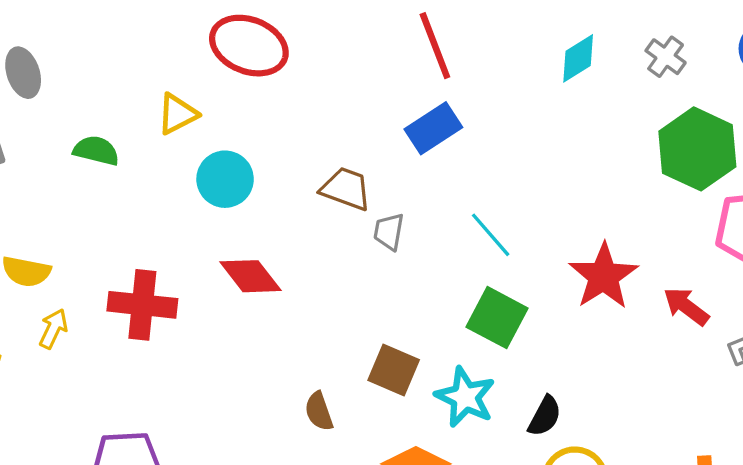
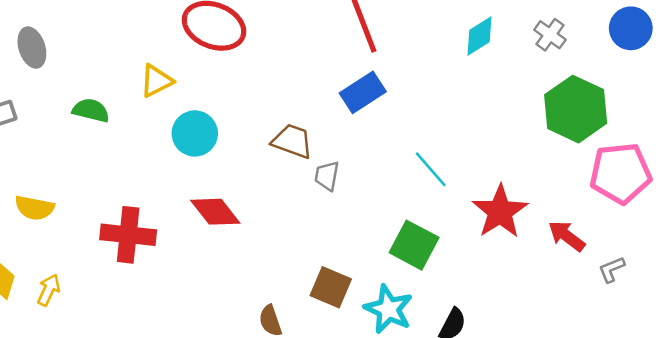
cyan line: (491, 235) -> (431, 169), moved
yellow arrow: (53, 329) -> (49, 290), moved

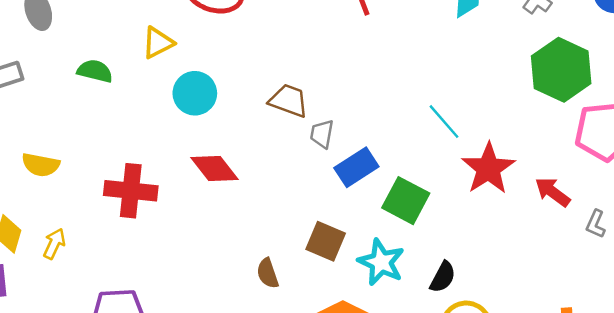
blue rectangle: (363, 92) -> (356, 167), moved
cyan line: (431, 169) -> (444, 122), moved
gray L-shape: (612, 269) -> (596, 224), turned -44

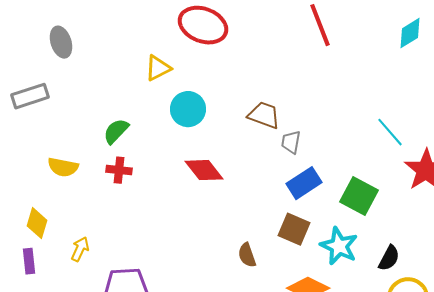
green semicircle: (95, 71) -> (116, 131), moved, turned -60
blue rectangle: (356, 167) -> (304, 183), moved
red cross: (131, 191) -> (119, 170), moved, size x0.6
yellow arrow: (54, 244) -> (80, 249), moved

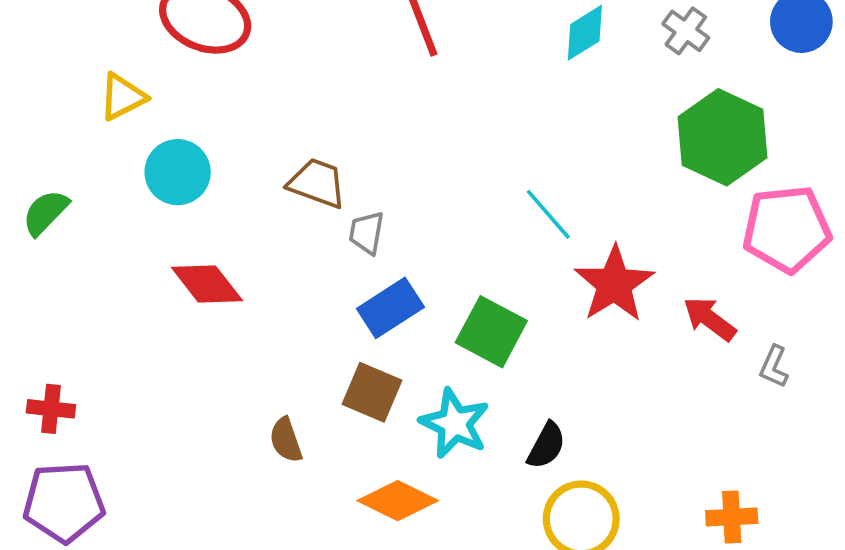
red cross: (119, 170) -> (51, 409), moved

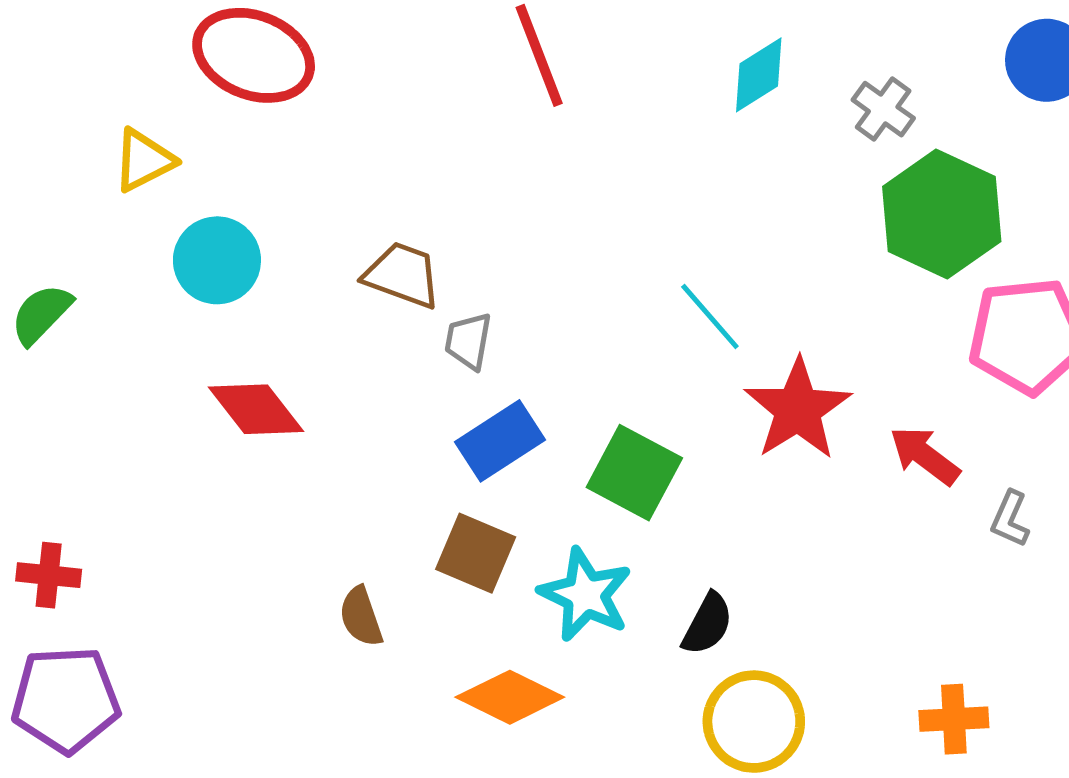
gray cross: (686, 31) -> (883, 109), moved

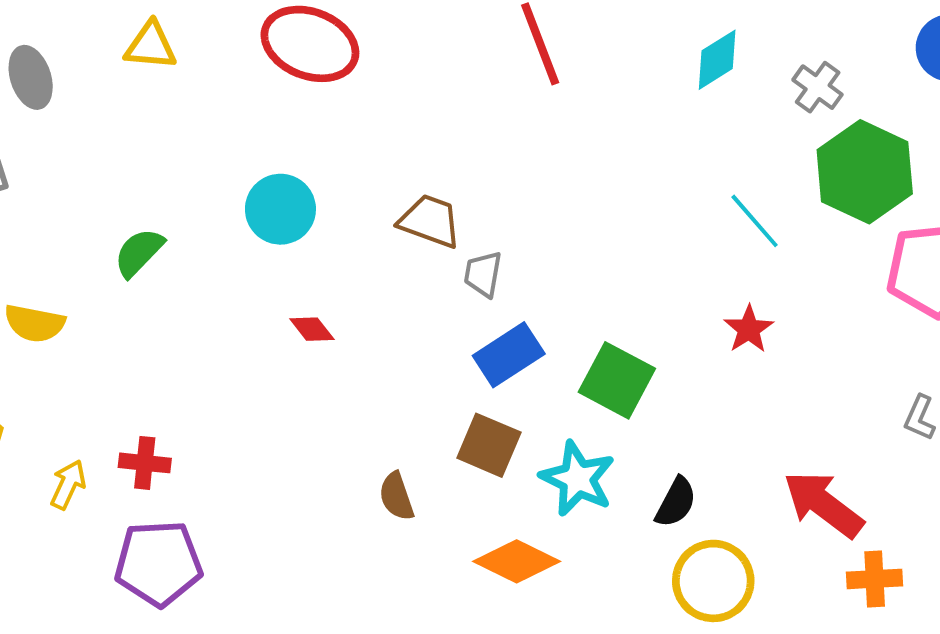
yellow triangle: (144, 160) -> (151, 46), moved, turned 32
cyan line: (710, 316) -> (755, 221), moved
red diamond: (256, 409) -> (312, 329), size x0.6
red star: (798, 409) -> (749, 329), size x0.6
red arrow: (925, 456) -> (823, 504), moved, size x1.4

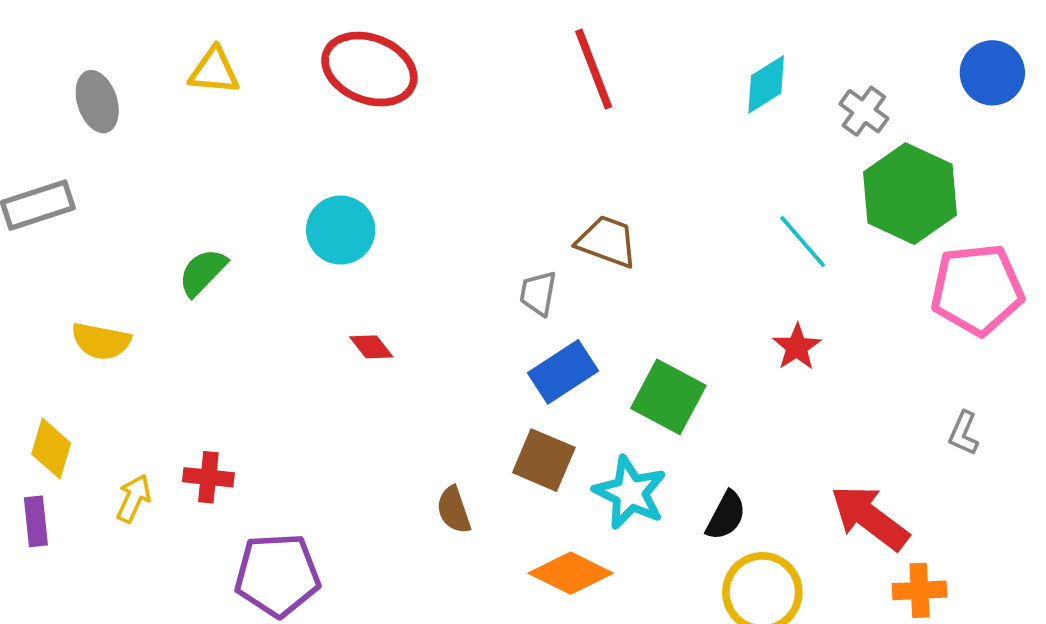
brown trapezoid: (430, 221) -> (607, 242), moved
purple pentagon: (158, 563) -> (277, 575), moved

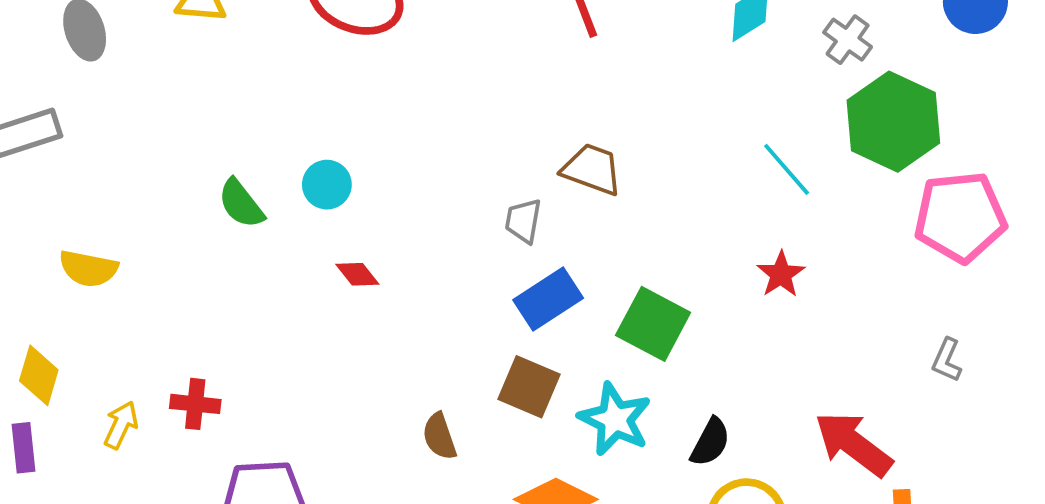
cyan circle: (341, 230) -> (327, 185), moved, size x0.7
green semicircle: (203, 272) -> (241, 204), moved, turned -82

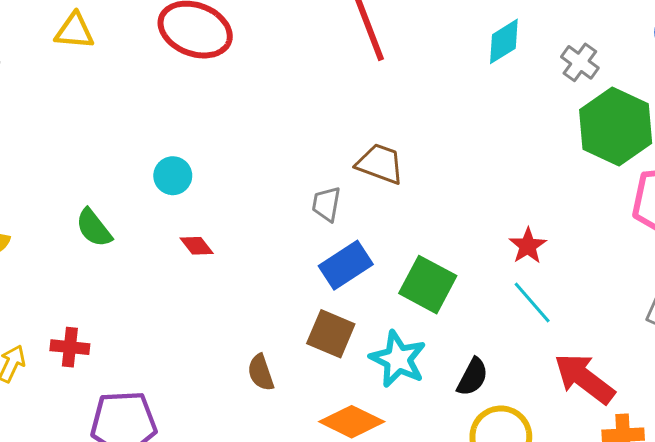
cyan line: (787, 169) -> (532, 302), moved
green semicircle: (241, 204) -> (94, 228), moved

